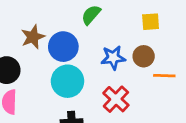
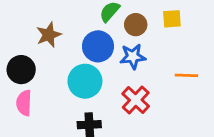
blue circle: (63, 47) -> (98, 46), moved
brown circle: (144, 56) -> (136, 25), moved

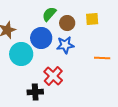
cyan circle: (85, 81) -> (21, 54), moved
red cross: (136, 100) -> (53, 76), moved

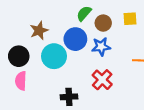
red cross: (53, 76) -> (102, 80), moved

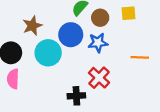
black cross: (69, 97) -> (76, 96), moved

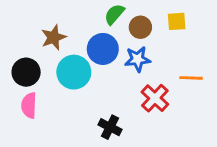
red cross: (99, 78) -> (155, 98), moved
black cross: (76, 96) -> (110, 127), turned 30

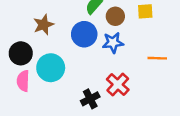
cyan circle: (74, 72) -> (51, 68), moved
red cross: (155, 98) -> (118, 84), moved
black cross: (110, 127) -> (90, 99), turned 36

